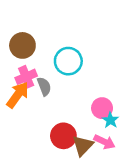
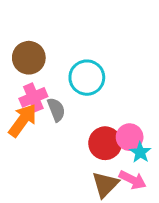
red circle: (63, 136) -> (105, 143), moved

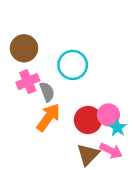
orange arrow: (23, 120) -> (48, 117), moved

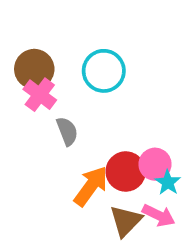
cyan circle: (73, 65) -> (104, 71), moved
pink cross: (28, 82) -> (40, 95), moved, turned -30
orange arrow: (48, 117) -> (91, 186), moved

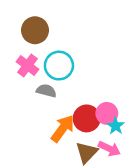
brown circle: (34, 69) -> (35, 30), moved
cyan circle: (104, 71) -> (59, 66), moved
gray semicircle: (67, 131) -> (46, 91), turned -54

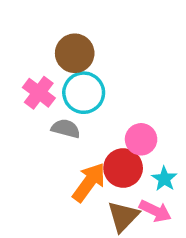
brown circle: (35, 30) -> (75, 53), moved
pink circle: (107, 113) -> (141, 139), moved

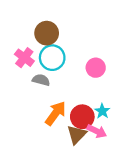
pink circle: (141, 139) -> (96, 68), moved
red circle: (123, 168) -> (82, 117), moved

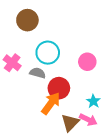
brown circle: (47, 33) -> (27, 20), moved
pink cross: (24, 58) -> (12, 63), moved
red circle: (82, 117) -> (59, 88), moved

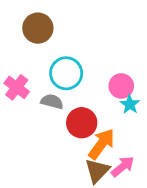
cyan star: (93, 101) -> (130, 104), moved
orange arrow: (51, 103) -> (101, 144), moved
pink arrow: (88, 120) -> (123, 167), turned -66

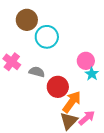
cyan circle: (66, 73) -> (47, 37), moved

